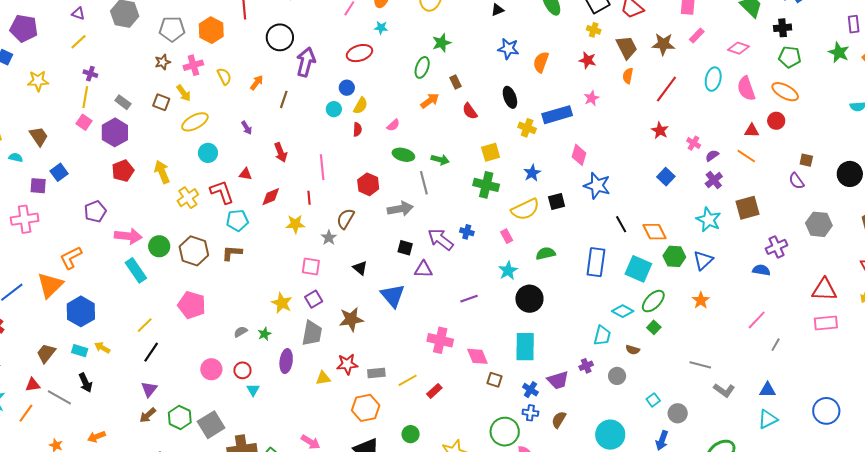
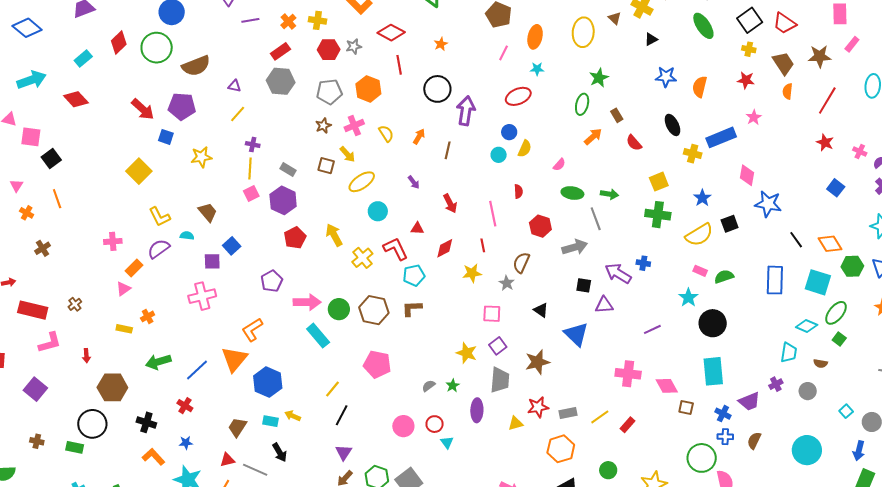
pink square: (84, 122) -> (251, 193), turned 35
red semicircle: (357, 129) -> (518, 191), moved
pink rectangle: (507, 236) -> (700, 271), moved, turned -32

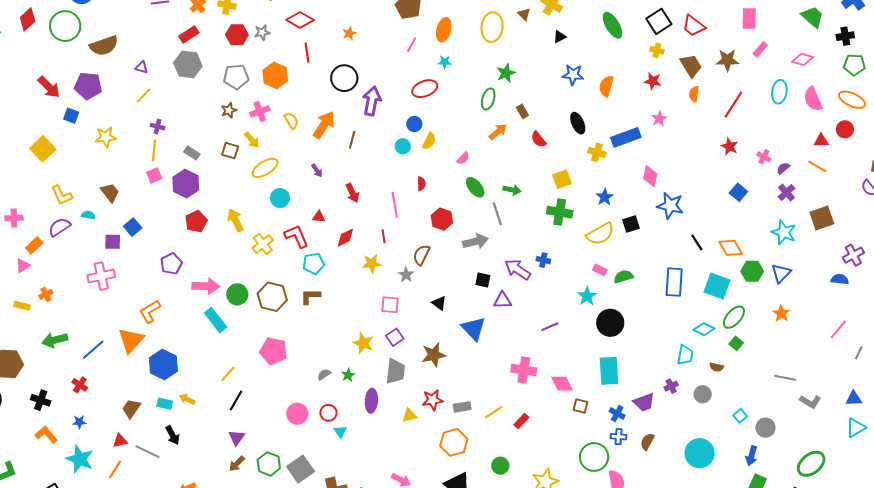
orange arrow: (419, 136) -> (324, 125), size x1.8
green ellipse: (572, 193) -> (475, 187), turned 40

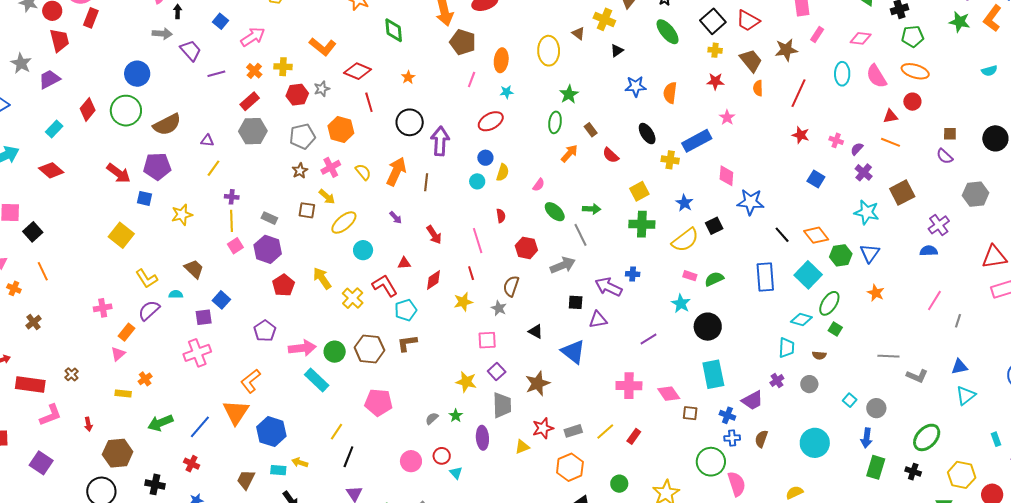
cyan square: (717, 286) -> (808, 275), turned 32

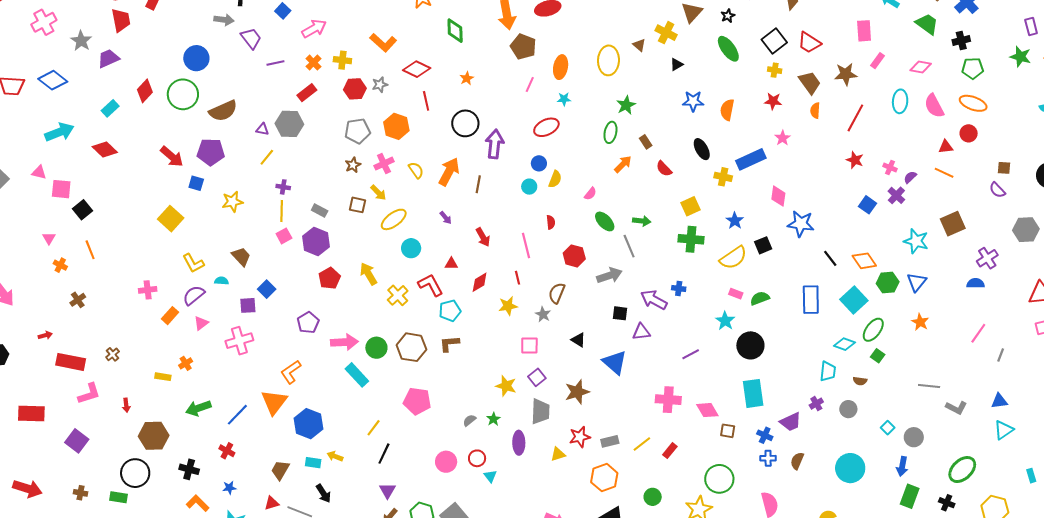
gray hexagon: (253, 131) -> (289, 124), moved
purple cross: (864, 172) -> (896, 195), moved
pink triangle: (118, 354) -> (201, 323), moved
green circle: (711, 462) -> (719, 479), moved

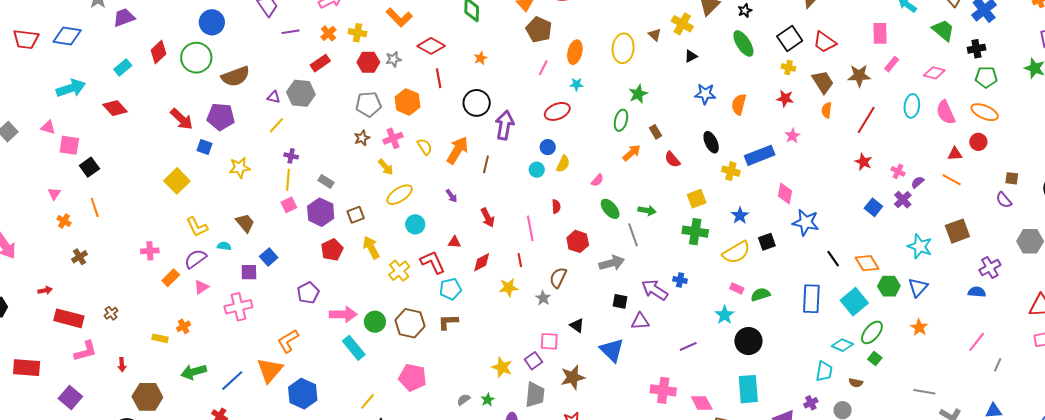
blue diamond: (53, 80) -> (67, 36), turned -32
brown square: (357, 205) -> (356, 215), moved, turned -36
pink square: (529, 346) -> (549, 341), moved

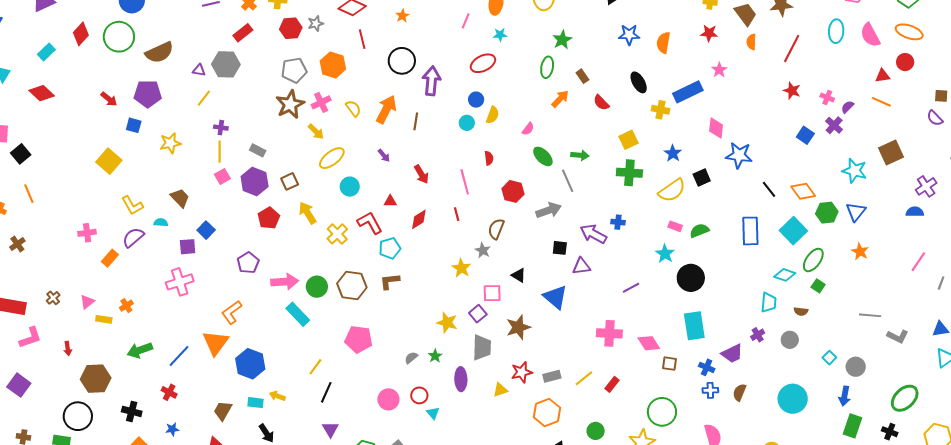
red arrow: (182, 119) -> (109, 99), size x0.7
brown star: (362, 138) -> (290, 104), size x1.8
pink triangle: (201, 287) -> (87, 302), moved
yellow star: (509, 288) -> (461, 268), moved, turned -30

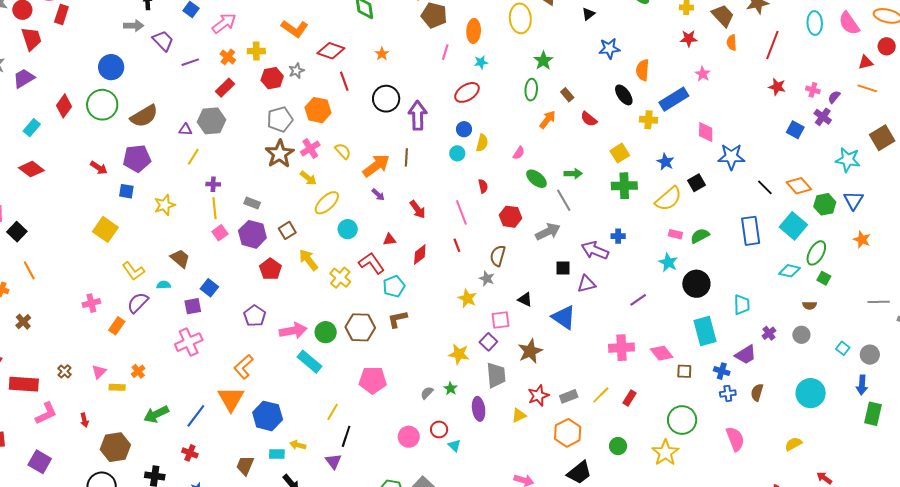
orange semicircle: (663, 43) -> (643, 70), moved
orange arrow: (386, 109) -> (376, 166), moved, turned 32
cyan trapezoid: (769, 302) -> (742, 305), moved
purple triangle: (330, 429) -> (333, 461), moved

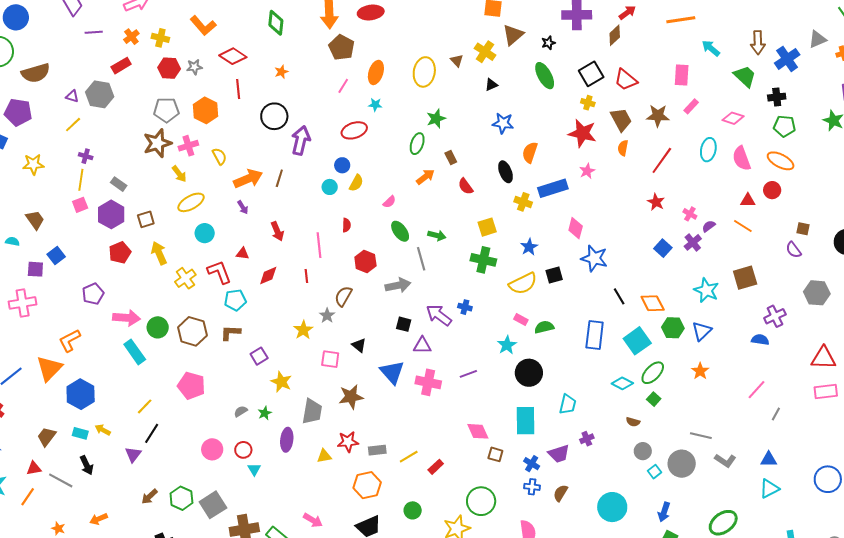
red star: (689, 38) -> (582, 133), size x1.6
gray circle: (801, 335) -> (643, 451), moved
purple square: (488, 342) -> (259, 356), moved
pink cross: (622, 348) -> (428, 382), moved
gray circle: (870, 355) -> (682, 464), moved, size x1.4

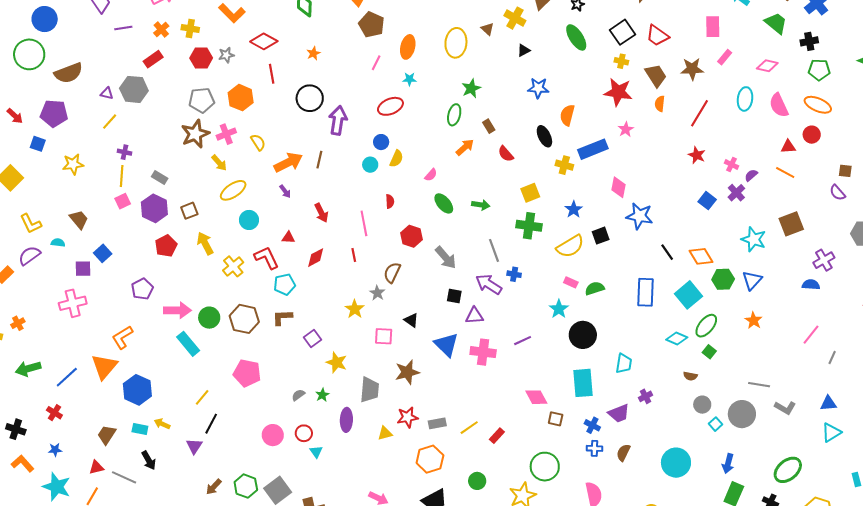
gray line: (421, 259) -> (494, 250), moved
gray arrow: (398, 285) -> (446, 258), turned 65

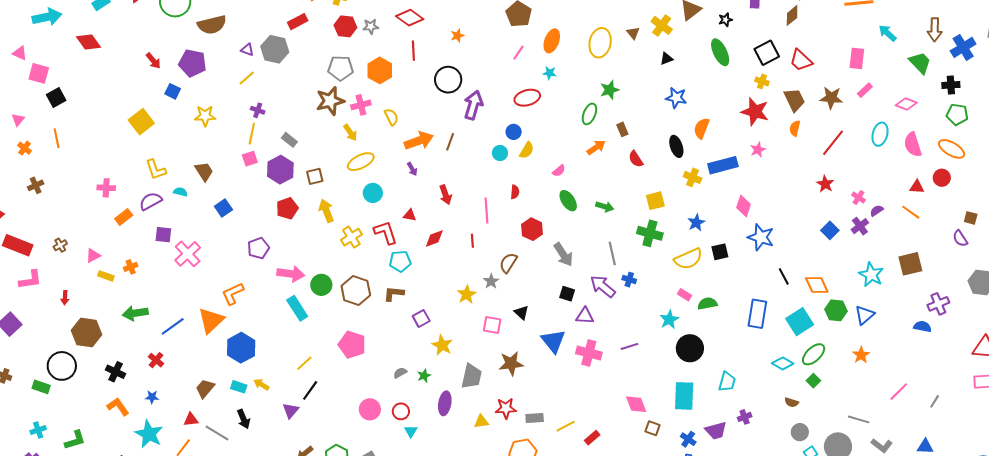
purple square: (83, 269) -> (163, 235), moved
pink cross: (73, 303) -> (188, 254), turned -36
pink line: (811, 335) -> (899, 392), moved

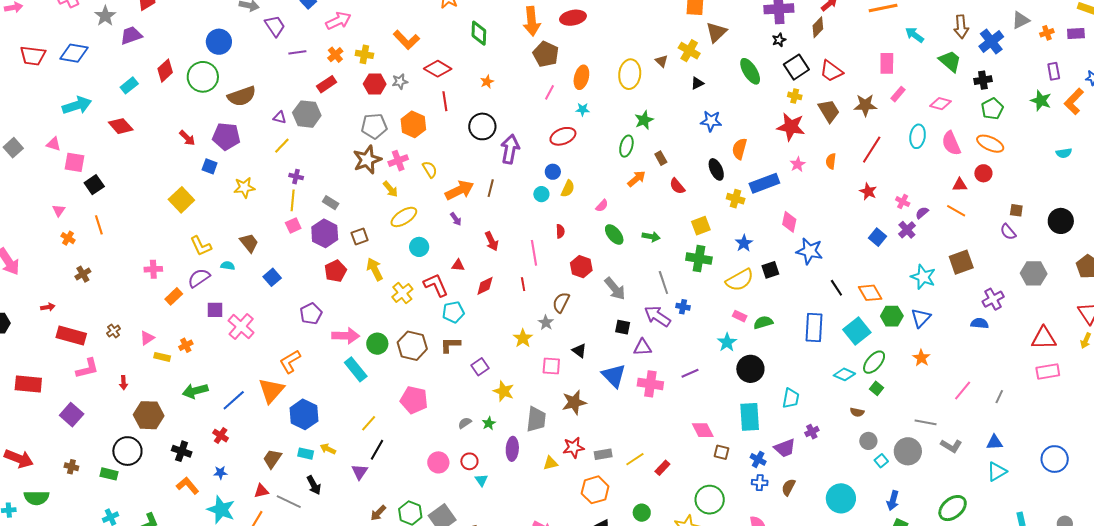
black star: (725, 20) -> (779, 40), moved
green pentagon: (957, 114) -> (992, 109), turned -30
orange semicircle: (795, 128) -> (831, 161), moved

